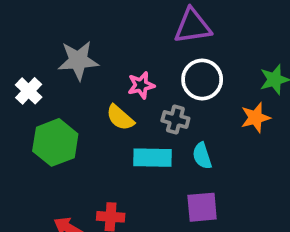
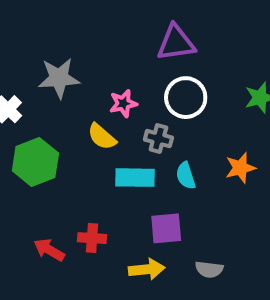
orange star: (255, 118) -> (240, 168), moved
purple square: (202, 207) -> (166, 228), moved

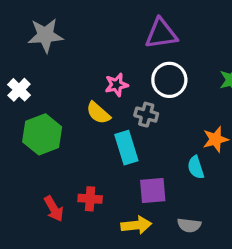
gray star: (59, 78) -> (45, 35), moved
cyan semicircle: (186, 176) -> (196, 167), moved
cyan rectangle: (135, 178) -> (126, 148), turned 72
red arrow: (49, 250) -> (54, 209), turned -150

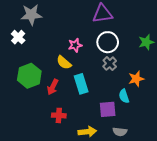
white cross: (19, 90) -> (18, 37), moved
gray cross: (146, 115) -> (110, 64), moved, turned 32
purple square: (153, 191) -> (108, 109), moved
red arrow: (54, 209) -> (53, 87), moved, turned 56

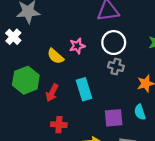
yellow semicircle: (64, 63) -> (55, 56), moved
gray cross: (110, 64) -> (116, 66), turned -32
cyan semicircle: (124, 96) -> (140, 112), moved

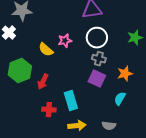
cyan rectangle: (84, 89) -> (71, 101), moved
cyan semicircle: (140, 112) -> (120, 99), turned 48
purple square: (114, 118) -> (97, 79), moved, turned 30

